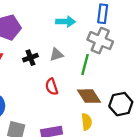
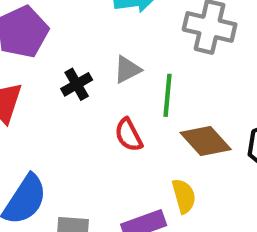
green line: (85, 65) -> (167, 95), moved
yellow semicircle: (87, 122) -> (184, 196), moved

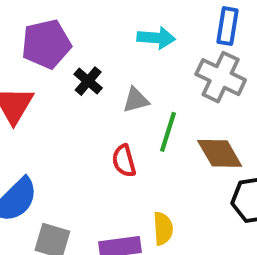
black cross: (77, 84) -> (88, 81), moved, turned -32
brown diamond: (206, 141) -> (220, 153), moved

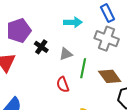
blue rectangle: (228, 26) -> (108, 13), turned -30

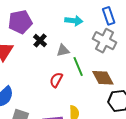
green line: (83, 68) -> (78, 67), turned -42
red semicircle: (63, 85) -> (56, 80), turned 42

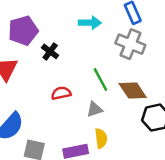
gray triangle: (63, 50) -> (94, 109), moved
red semicircle: (56, 80) -> (61, 93), moved, turned 56

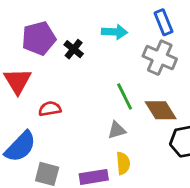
black cross: (50, 51) -> (74, 49), moved
red semicircle: (61, 93) -> (50, 109), moved

